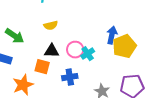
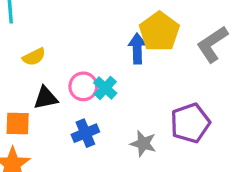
yellow pentagon: (124, 46) -> (159, 32), moved
orange square: (42, 67) -> (18, 124), moved

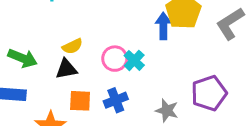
yellow semicircle: (34, 57) -> (72, 46), moved
black triangle: (46, 98) -> (66, 69), moved
orange square: (18, 124) -> (80, 101), moved

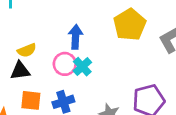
blue arrow: (163, 26) -> (76, 37), moved

